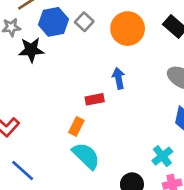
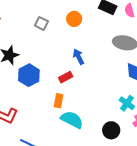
blue hexagon: (53, 22) -> (29, 75), moved
orange circle: (128, 29) -> (74, 19), size x0.6

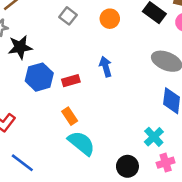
red rectangle: (66, 77) -> (71, 81), moved
orange rectangle: (59, 101) -> (70, 116), turned -56

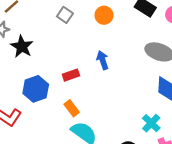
black star: (20, 47) -> (22, 47), turned -30
blue hexagon: (39, 77) -> (36, 89), moved

